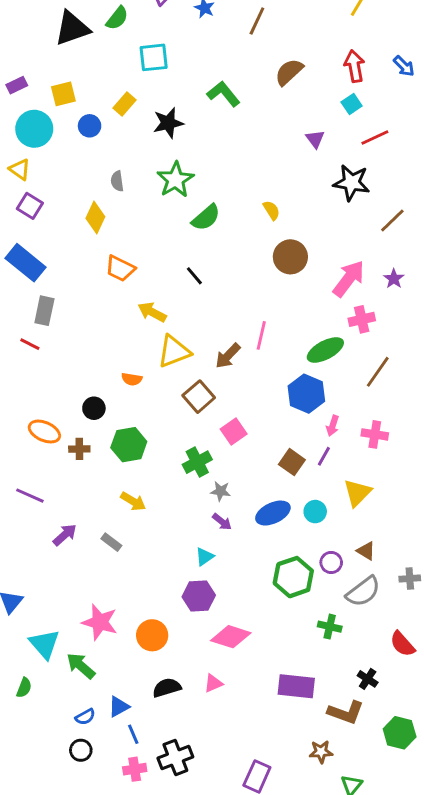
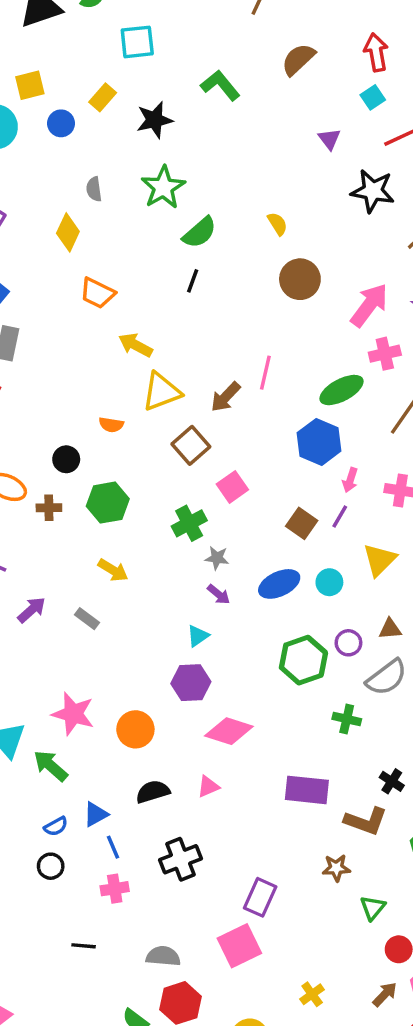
black line: (194, 276) -> (193, 281), moved, turned 60
brown triangle: (366, 551) -> (390, 629), turned -36
black cross: (175, 758) -> (180, 859), moved

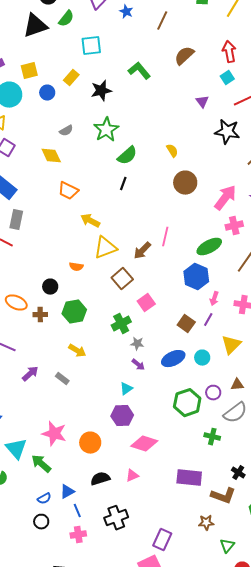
gray semicircle: (94, 189) -> (66, 131), turned -112
yellow diamond: (68, 232) -> (51, 156), turned -50

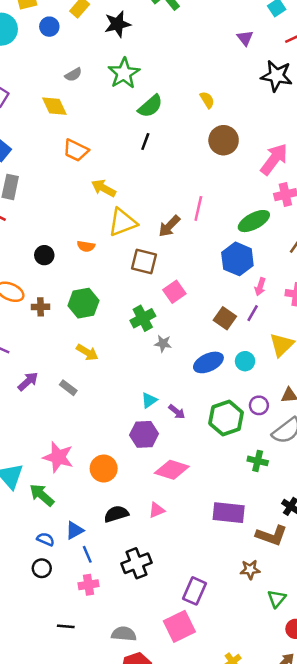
brown square: (122, 279) -> (144, 261), turned -35
black circle: (50, 287) -> (44, 255), moved
purple arrow: (138, 365) -> (177, 412), moved
blue semicircle: (44, 499) -> (46, 539), turned -128

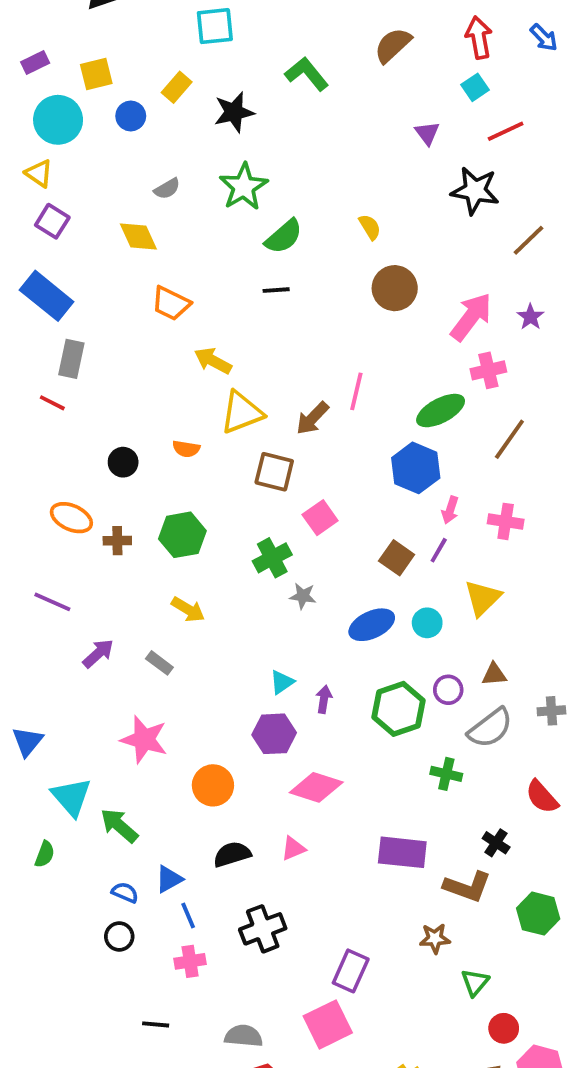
black line: (145, 141) -> (276, 290), turned 66
purple arrow: (177, 412) -> (324, 699), turned -120
pink star: (58, 457) -> (144, 739), moved

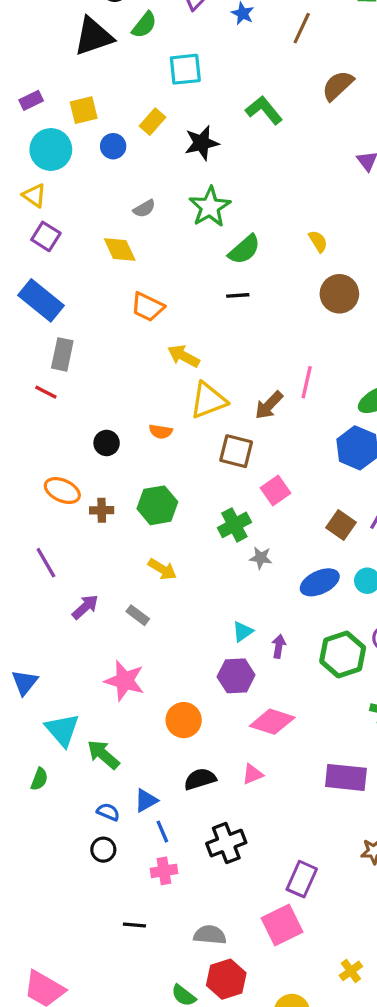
purple line: (52, 602) -> (46, 563), turned 36

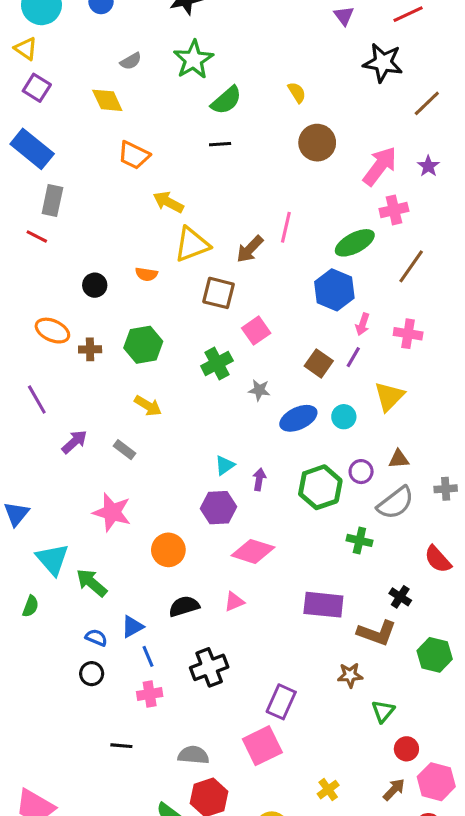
gray star: (261, 558) -> (259, 390), moved

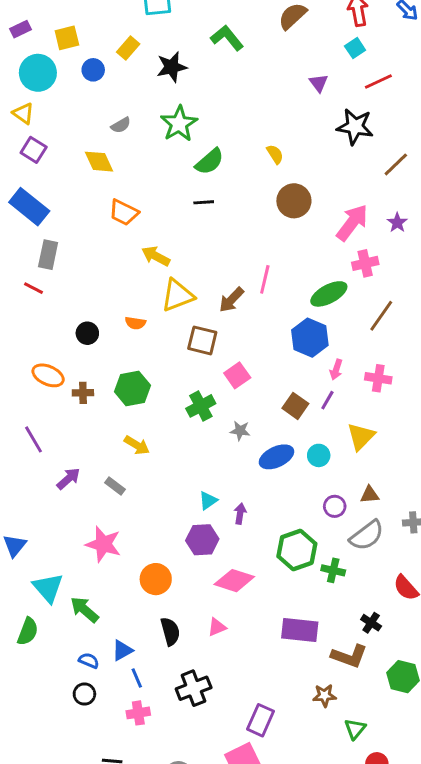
green hexagon: (320, 487) -> (297, 550), moved
green semicircle: (31, 606) -> (28, 631), size x1.4
black semicircle: (184, 606) -> (170, 631), turned 92

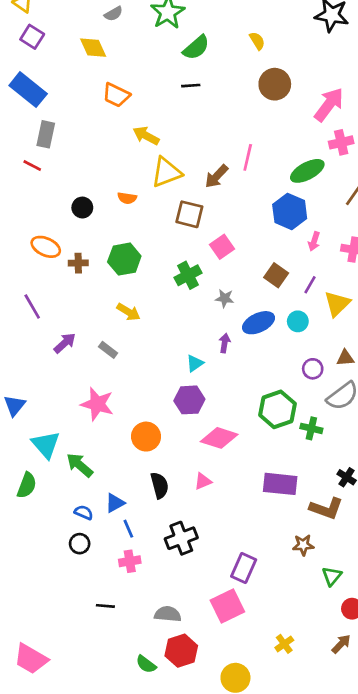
purple line: (327, 400) -> (310, 285), moved
purple arrow: (240, 514) -> (225, 343), moved

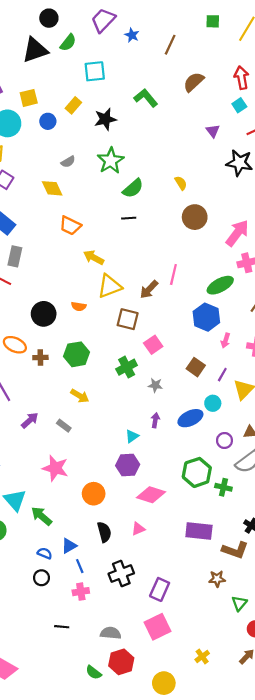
black circle: (82, 208) -> (44, 314), size x1.5
blue ellipse: (259, 323) -> (190, 418), moved
purple rectangle: (244, 568) -> (160, 589), moved

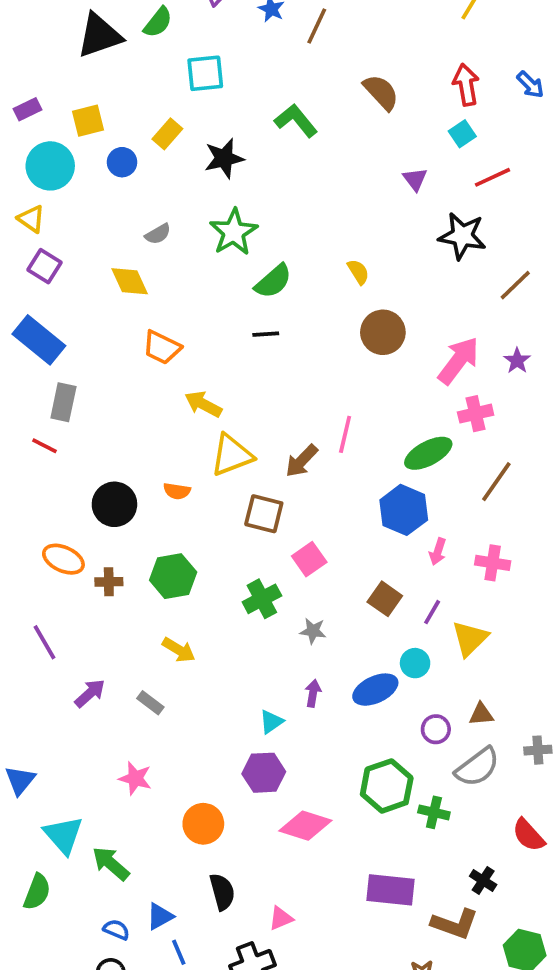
brown line: (170, 45) -> (317, 26), moved
brown semicircle: (194, 82) -> (381, 92), turned 90
pink star: (55, 468) -> (135, 778), size x0.7
pink triangle: (138, 529) -> (281, 918), moved

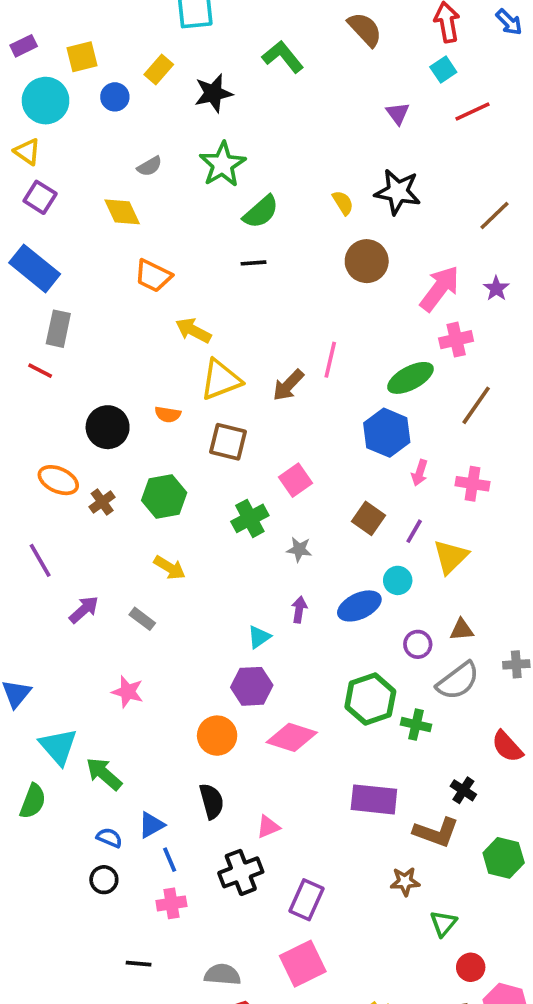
black star: (462, 236) -> (398, 192), moved
brown square: (264, 514) -> (228, 442), moved
brown cross: (109, 582) -> (102, 502), turned -35
orange circle: (203, 824) -> (217, 736), moved

